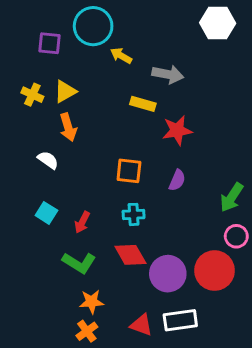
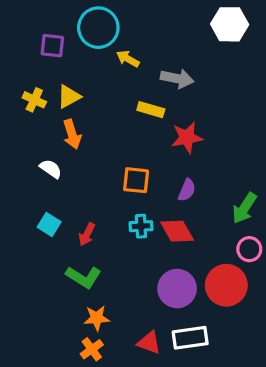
red diamond: (130, 255) -> (177, 231), moved

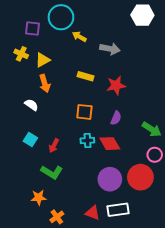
yellow cross: (34, 100) -> (21, 54), moved
yellow rectangle: (151, 110) -> (85, 76), moved
green arrow: (244, 208) -> (152, 129), turned -90
orange star: (97, 318) -> (39, 198), moved

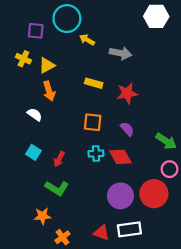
purple semicircle: (116, 118) -> (127, 129), turned -64

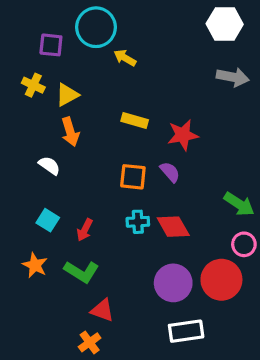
gray arrow: (120, 53) -> (233, 77), moved
purple semicircle: (127, 129) -> (170, 172), moved
orange star: (42, 216) -> (35, 265), moved, turned 30
red triangle: (101, 233) -> (102, 310), moved

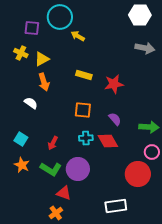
purple semicircle: (170, 172) -> (115, 119), moved
green arrow: (239, 204) -> (149, 127), turned -30
cyan square: (48, 220) -> (21, 139), moved
purple circle: (173, 283) -> (78, 169), moved

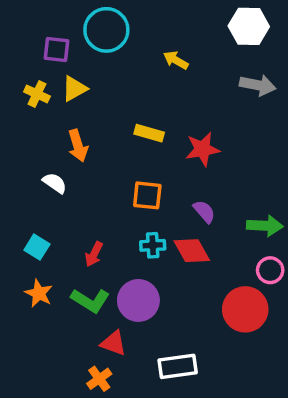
yellow arrow: (78, 36) -> (176, 60), moved
yellow triangle: (42, 59) -> (74, 89), moved
white rectangle: (116, 206) -> (178, 366), moved

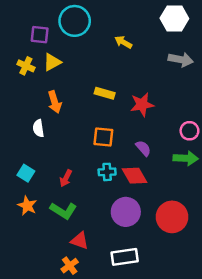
white semicircle: (55, 183) -> (38, 128), turned -133
pink circle: (270, 270) -> (189, 131), moved
purple circle: (138, 300) -> (126, 212), moved

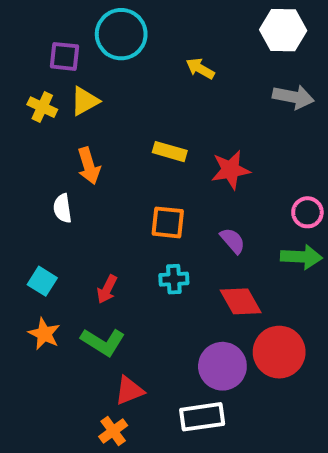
red diamond: (135, 176) -> (241, 301), moved
purple circle: (126, 212) -> (222, 366), moved
red triangle: (80, 241) -> (129, 391), turned -42

